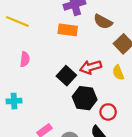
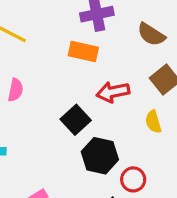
brown semicircle: (103, 22) -> (151, 34), moved
red arrow: (91, 67) -> (113, 92), moved

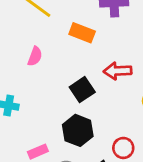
orange rectangle: (83, 51) -> (82, 33), moved
black hexagon: (100, 156) -> (78, 130), moved

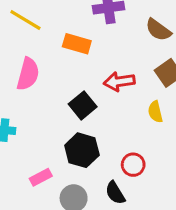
pink semicircle: (35, 56) -> (28, 74), size x1.5

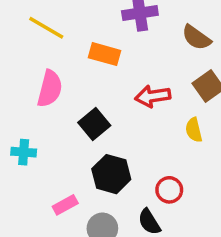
black square: (83, 105) -> (94, 124), moved

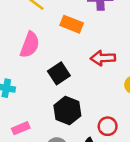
pink rectangle: (65, 205) -> (21, 128), moved

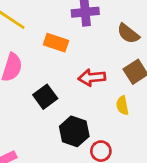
black hexagon: (67, 111) -> (74, 131), moved

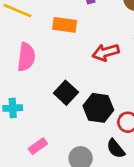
black square: (45, 97) -> (66, 93), moved

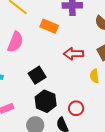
black hexagon: (98, 108) -> (46, 101), moved

